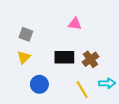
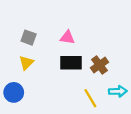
pink triangle: (75, 24) -> (67, 38), moved
blue circle: (39, 84) -> (14, 92), moved

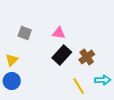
yellow triangle: (26, 63) -> (12, 60), moved
black rectangle: (71, 63) -> (62, 55), turned -48

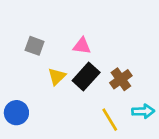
yellow triangle: (12, 60) -> (57, 76), moved

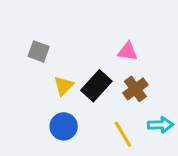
pink triangle: (82, 46) -> (128, 51), moved
blue circle: (16, 113) -> (64, 126), moved

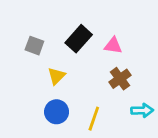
black rectangle: (96, 86) -> (79, 39), moved
yellow line: (123, 134) -> (94, 119), moved, turned 50

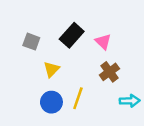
pink triangle: (113, 46) -> (103, 42), turned 36
yellow line: (94, 119) -> (78, 98), moved

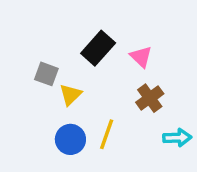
gray square: (31, 42) -> (46, 74), moved

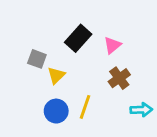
pink triangle: (141, 57) -> (112, 45), turned 36

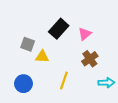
yellow triangle: (56, 75) -> (42, 57), turned 48
blue circle: (56, 111) -> (23, 84), moved

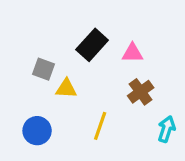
pink triangle: (85, 34) -> (132, 53), turned 40
cyan arrow: (106, 83) -> (166, 129), turned -70

